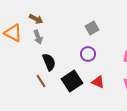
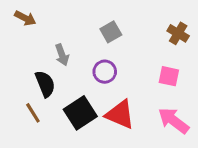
gray arrow: (38, 37) -> (62, 55), moved
red triangle: (98, 82) -> (120, 114), size x1.5

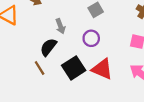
black semicircle: (45, 84) -> (48, 47), turned -120

